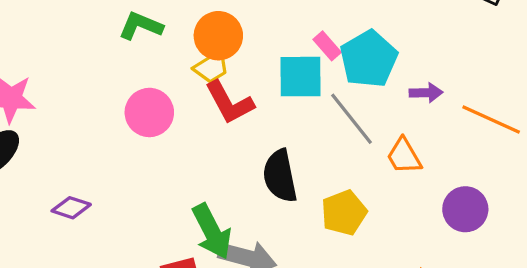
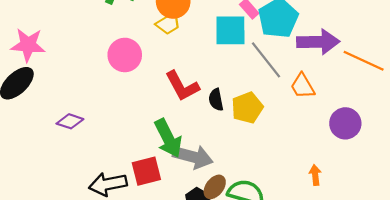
purple arrow: (426, 93) -> (318, 42), size x1.8
red L-shape: (229, 103) -> (182, 86), moved
black semicircle: (280, 176) -> (216, 100), size x0.6
yellow pentagon: (344, 213) -> (247, 108), moved

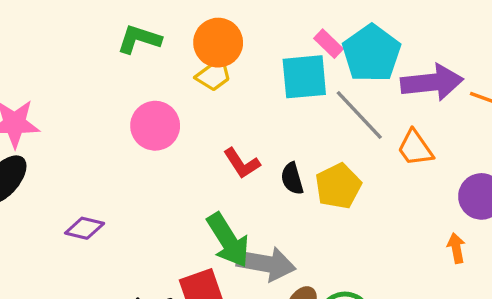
red L-shape: (182, 86) -> (242, 163), size x0.7
orange arrow: (315, 175) -> (456, 248), moved

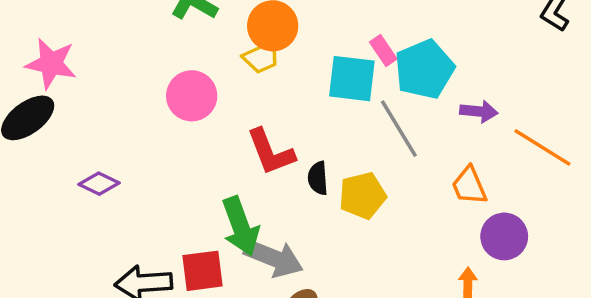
purple arrow: (432, 82) -> (479, 111), size x0.6
orange trapezoid: (415, 148) -> (469, 186), moved
red L-shape: (242, 163) -> (271, 152), size x1.4

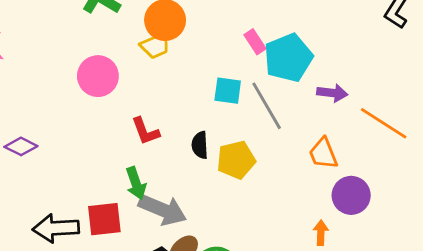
cyan square: (352, 79) -> (228, 91), moved, size x0.7
red L-shape: (271, 152) -> (145, 131), moved, size x0.7
green arrow: (240, 226) -> (136, 183), size x0.7

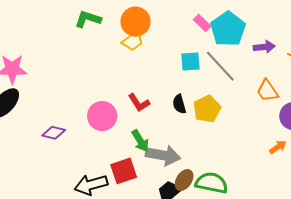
pink circle: (98, 76) -> (102, 116), moved
orange arrow: (321, 233) -> (278, 147), turned 66

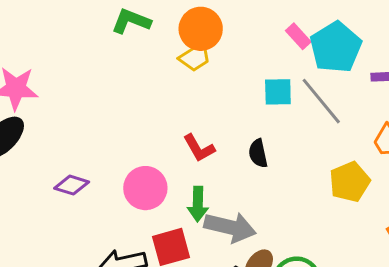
yellow pentagon: (207, 109) -> (350, 182), moved
pink circle: (102, 116) -> (145, 188), moved
green arrow: (140, 141) -> (198, 204), turned 30

